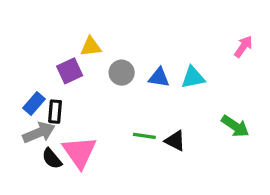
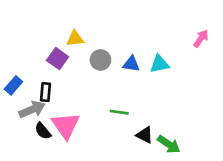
purple square: (70, 71) -> (58, 59), turned -30
blue rectangle: (34, 103) -> (13, 85), moved
green arrow: (235, 126) -> (169, 144), moved
black triangle: (175, 141) -> (145, 135), moved

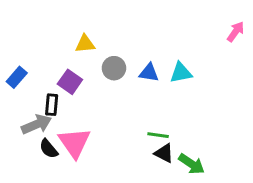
pink arrow: (201, 39) -> (236, 32), moved
purple square: (58, 59) -> (70, 82), moved
blue rectangle: (13, 85) -> (17, 77), moved
green line: (119, 112) -> (158, 135), moved

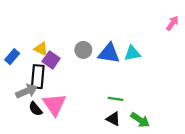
yellow triangle: (85, 44) -> (41, 49), moved, turned 32
blue triangle: (149, 73) -> (109, 53), size x1.5
black rectangle: (52, 105) -> (38, 77), size x1.5
black triangle: (164, 153) -> (113, 119), moved

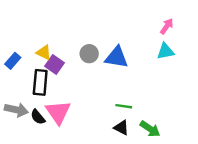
pink arrow: (172, 23) -> (167, 26), moved
cyan triangle: (132, 53) -> (166, 51), moved
gray arrow: (27, 91) -> (16, 110), moved, turned 35

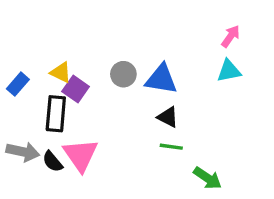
black triangle: (121, 128) -> (168, 117), moved

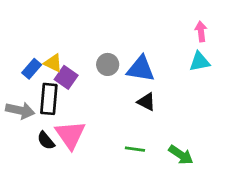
pink arrow: (231, 36) -> (201, 31), turned -42
blue rectangle: (18, 84) -> (32, 69), moved
green line: (171, 147) -> (135, 149), moved
gray arrow: (23, 152) -> (20, 110), moved

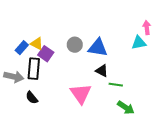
pink arrow: (201, 31) -> (147, 28), moved
pink triangle: (70, 135) -> (81, 94), moved
green line: (135, 149) -> (116, 85), moved

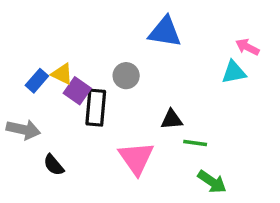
pink arrow: (147, 28) -> (247, 47), turned -56
blue triangle: (98, 48) -> (165, 32), moved
black rectangle: (34, 69) -> (96, 108), moved
black triangle: (102, 71) -> (172, 119), turned -32

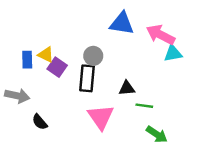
pink arrow: (247, 47) -> (160, 35), moved, size x1.6
blue rectangle: (37, 81) -> (27, 60), turned -42
black rectangle: (96, 108) -> (87, 78), moved

